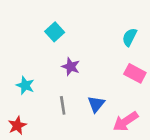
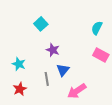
blue triangle: (96, 104) -> (63, 70), moved
pink arrow: (126, 121) -> (77, 91), moved
red star: (17, 125) -> (20, 89), moved

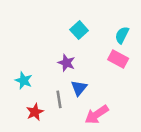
cyan square: (41, 24) -> (79, 30), moved
pink rectangle: (101, 55) -> (118, 59), moved
red star: (20, 89) -> (35, 112), moved

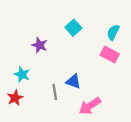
purple star: (66, 63) -> (40, 45), moved
blue triangle: (79, 88) -> (73, 81), turned -49
red star: (35, 112) -> (15, 98), moved

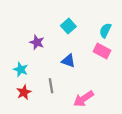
blue triangle: (73, 81) -> (68, 61), moved
red star: (15, 98) -> (24, 92), moved

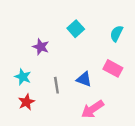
pink rectangle: (102, 51) -> (113, 68), moved
blue triangle: (68, 61) -> (84, 79), moved
gray line: (51, 86) -> (56, 85), moved

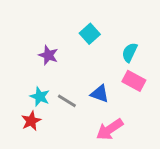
cyan semicircle: (116, 34) -> (130, 52), moved
cyan star: (23, 77) -> (40, 97), moved
gray line: (56, 85) -> (67, 101), turned -49

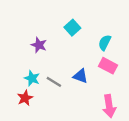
pink arrow: (110, 129) -> (109, 106), moved, turned -65

